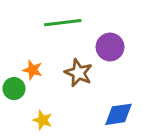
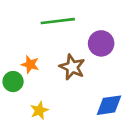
yellow star: (43, 120) -> (39, 110), turned 30

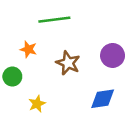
purple circle: (101, 43) -> (113, 55), moved
orange star: (30, 64) -> (28, 49), moved

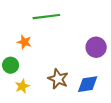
brown star: (68, 63) -> (58, 79), moved
yellow star: (37, 104) -> (22, 86), moved

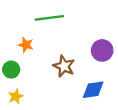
brown star: (58, 79) -> (64, 66), moved
yellow star: (22, 86) -> (16, 96), moved

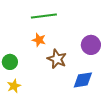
orange star: (26, 45) -> (39, 40), moved

